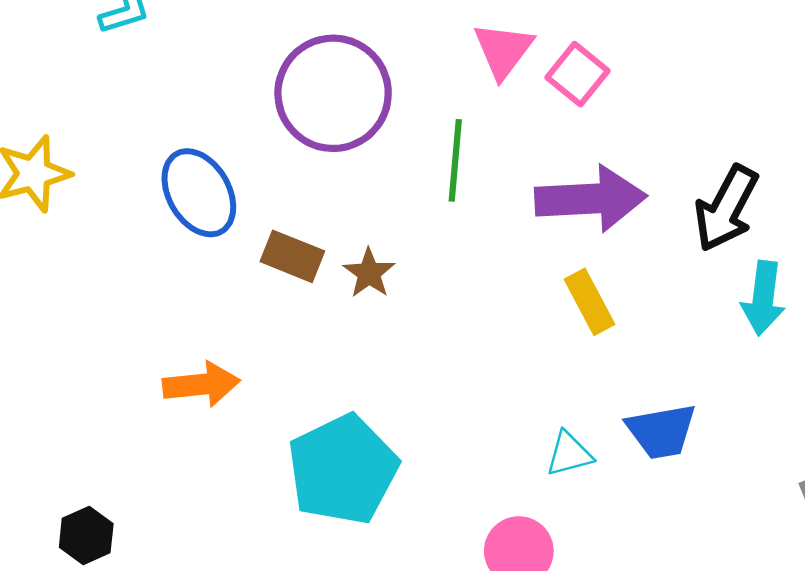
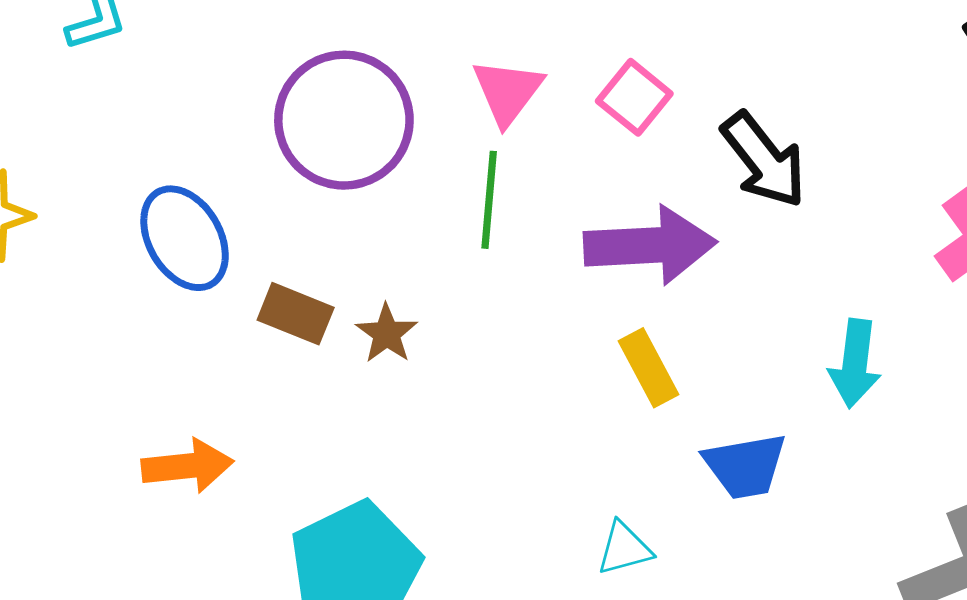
pink triangle: (503, 50) -> (508, 92), moved
black arrow: (726, 208) -> (764, 160), moved, turned -66
blue trapezoid: (661, 431) -> (745, 466), moved

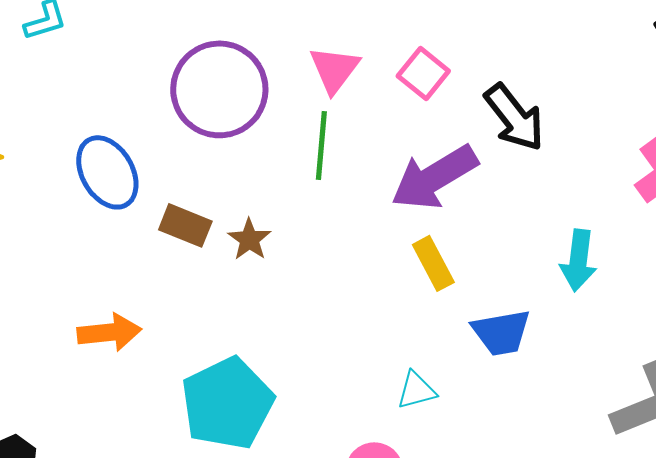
purple arrow: (650, 245) -> (434, 177), turned 152

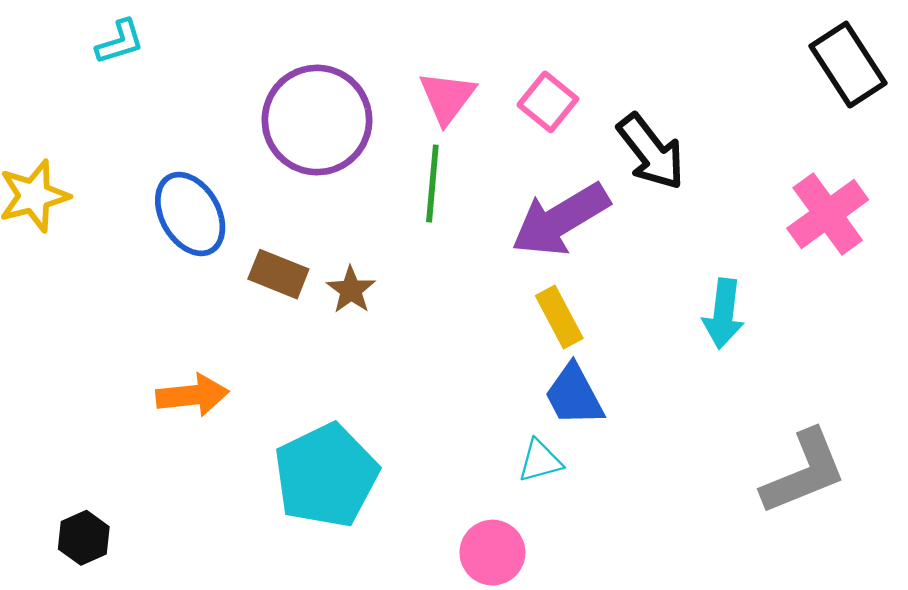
blue trapezoid: (501, 332) -> (574, 395), moved, turned 72

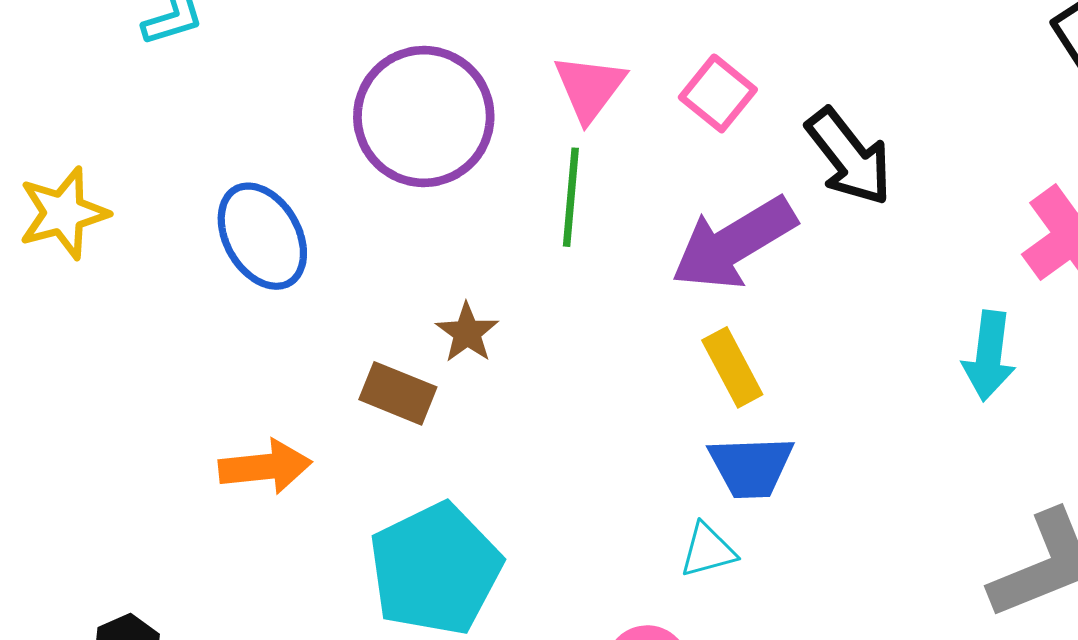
brown rectangle: (278, 274) -> (398, 393), moved
cyan arrow: (723, 314) -> (989, 356), moved
blue trapezoid: (574, 395) -> (751, 467), turned -64

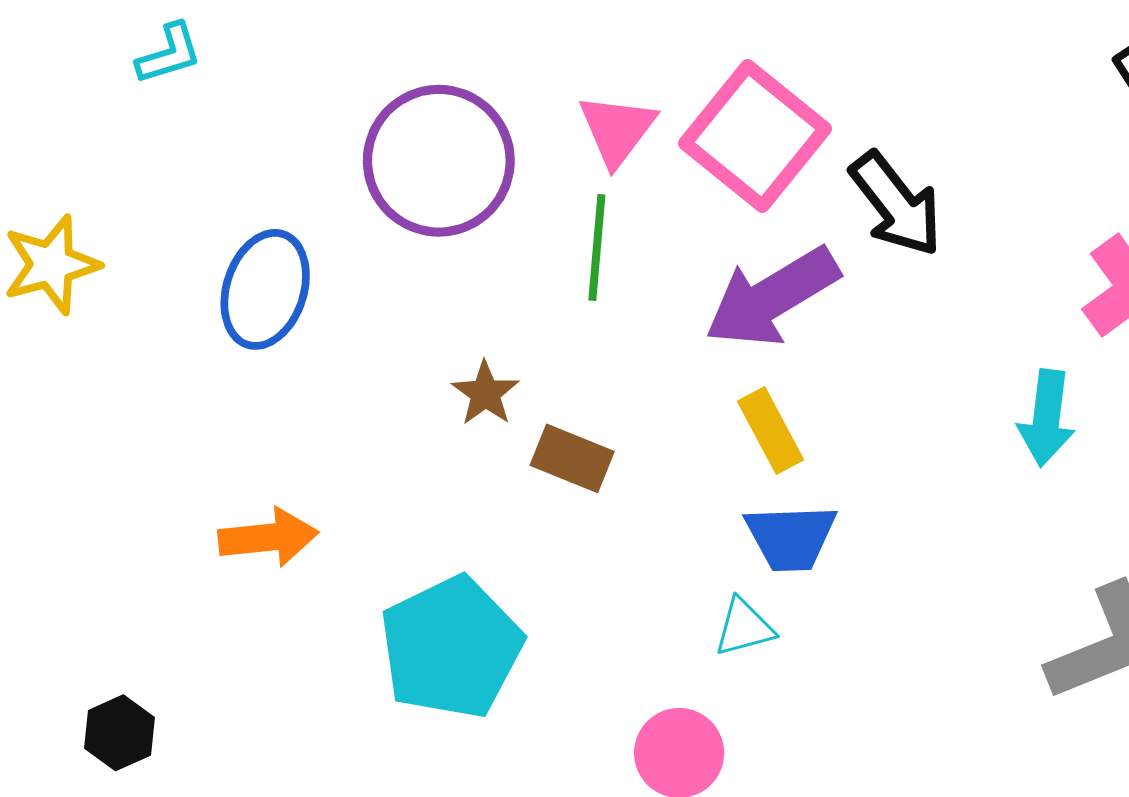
pink square: (718, 93) -> (755, 136), size x1.8
blue ellipse: (262, 236) -> (265, 289), turned 48
brown rectangle: (398, 393) -> (572, 458), moved

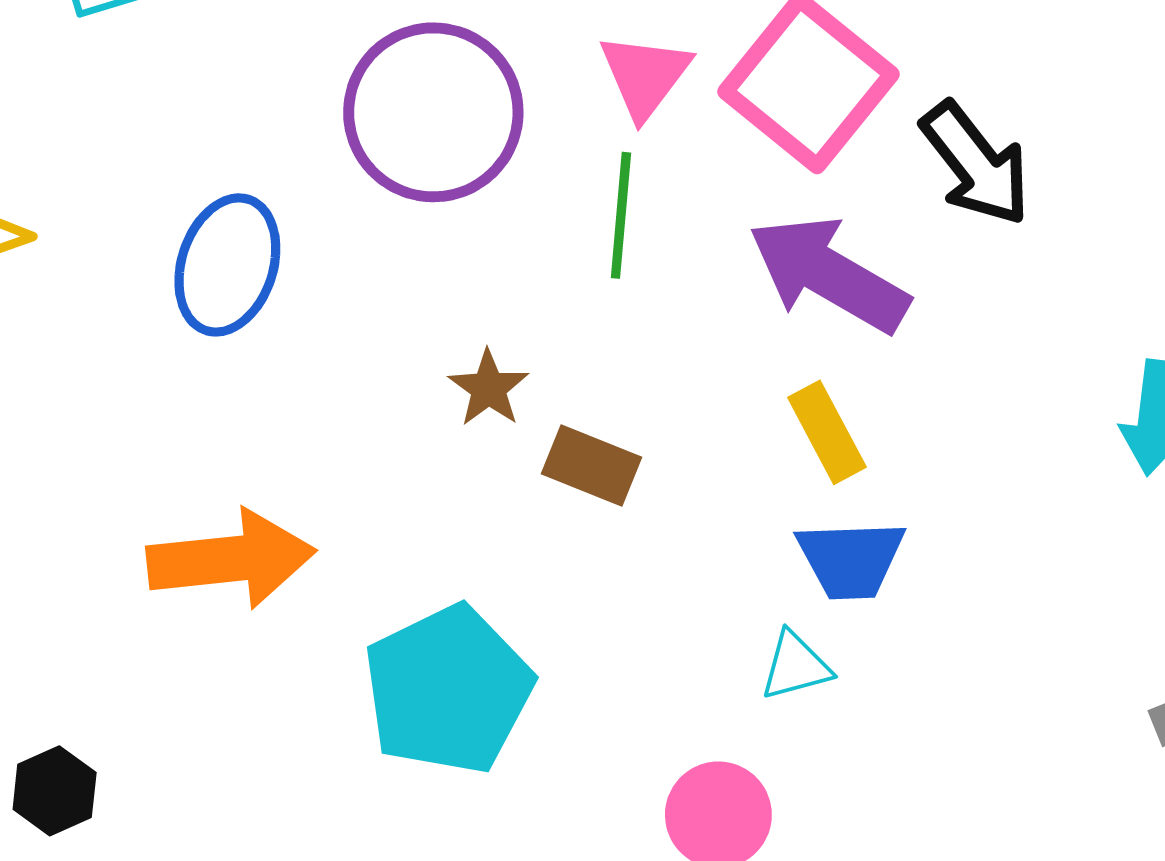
purple arrow: (772, 297) -> (829, 274), turned 61
orange arrow: (268, 537) -> (231, 559), size x1.4

